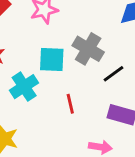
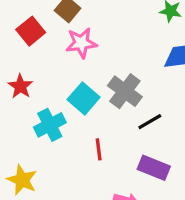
cyan square: (52, 59) -> (84, 98), turned 32

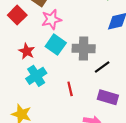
red star: (20, 86) -> (27, 51), moved
gray cross: (125, 91) -> (84, 49), turned -30
cyan square: (84, 98) -> (56, 45), moved

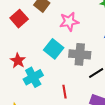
pink star: (51, 20) -> (69, 22), moved
red star: (27, 51) -> (18, 61), moved

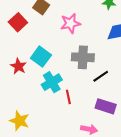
cyan square: (54, 49) -> (41, 57), moved
cyan cross: (33, 77) -> (52, 82), moved

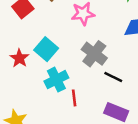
gray cross: (83, 57) -> (94, 54), turned 30
black line: (101, 76) -> (113, 77), turned 56

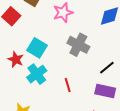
black line: (113, 77) -> (107, 68), moved, turned -56
cyan cross: (56, 80) -> (37, 74), moved

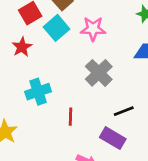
cyan square: (37, 48) -> (57, 28), moved
red star: (16, 59) -> (22, 47), moved

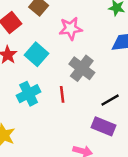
cyan square: (57, 28) -> (36, 54), moved
red line: (70, 117) -> (62, 94), moved

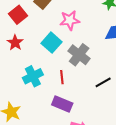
cyan square: (36, 54) -> (51, 43), moved
purple rectangle: (104, 126) -> (62, 104), moved

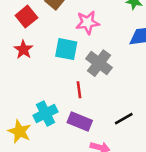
cyan square: (51, 43) -> (66, 49), turned -30
cyan cross: (33, 76) -> (46, 114), moved
black line: (103, 82) -> (124, 119), moved

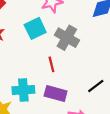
cyan square: (66, 49) -> (35, 28), turned -30
cyan cross: (46, 114) -> (23, 90), turned 30

